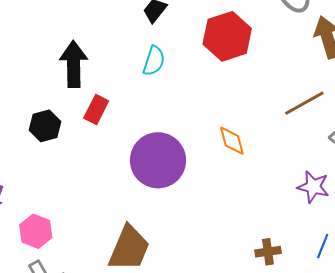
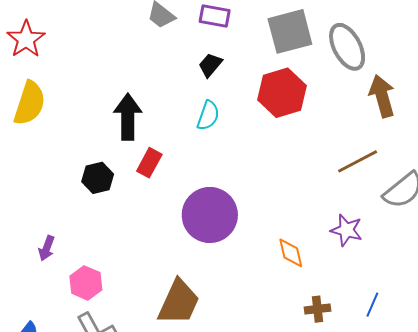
orange diamond: (232, 141) -> (291, 253), moved
purple star: (313, 187) -> (346, 230), moved

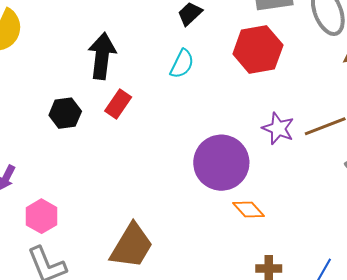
purple circle: (210, 215) -> (221, 163), moved
purple star: (346, 230) -> (278, 128), moved
orange diamond: (291, 253) -> (248, 210), turned -36

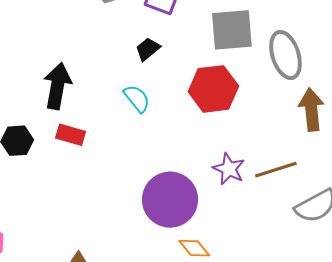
cyan semicircle: (182, 64) -> (137, 99), turned -68
red rectangle: (118, 104) -> (71, 135), turned 68

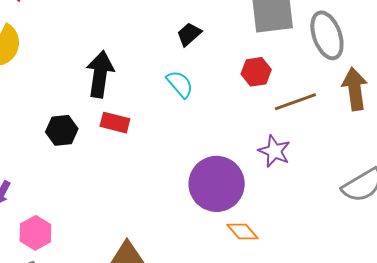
red hexagon: (213, 89) -> (256, 72), size x0.6
brown line: (276, 170) -> (295, 102), moved

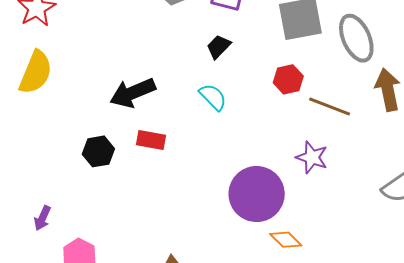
black arrow: (100, 74) -> (133, 93), turned -117
brown line: (295, 102) -> (330, 106), turned 45

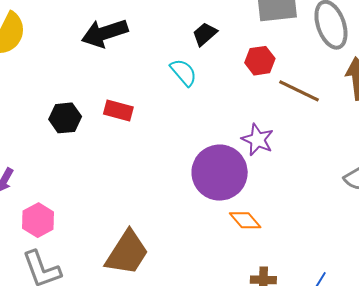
black trapezoid: (219, 47) -> (205, 34), moved
black arrow: (133, 93) -> (105, 33), moved
purple star: (312, 157) -> (258, 140), moved

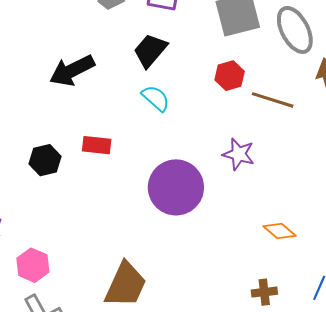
black trapezoid: (205, 34) -> (150, 50), moved, size x1.4
purple circle: (220, 173) -> (176, 187), moved
orange diamond: (245, 220) -> (280, 231), moved

